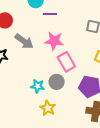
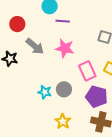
pink rectangle: (66, 62) -> (87, 71), moved
yellow star: (48, 108) -> (63, 121), moved

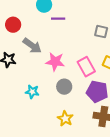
pink star: (65, 48) -> (55, 62), moved
cyan star: (45, 92) -> (32, 92), moved

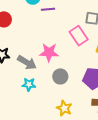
gray arrow: (32, 46) -> (27, 63), moved
pink rectangle: (86, 67) -> (79, 36), moved

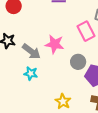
gray circle: (60, 76) -> (78, 62), moved

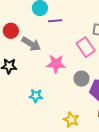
gray arrow: (31, 52) -> (31, 44), moved

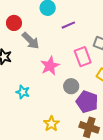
purple line: (55, 21) -> (68, 25), moved, turned -32
pink star: (56, 64) -> (50, 66), turned 30

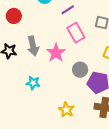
gray arrow: (31, 41) -> (33, 46), moved, turned 42
pink rectangle: (83, 57) -> (76, 33), moved

